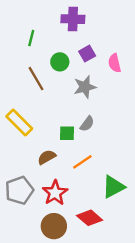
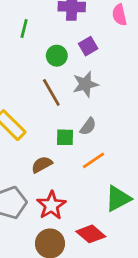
pink semicircle: (115, 63) -> (119, 15), moved
brown line: (36, 79) -> (51, 92), moved
orange line: (82, 162) -> (94, 160), moved

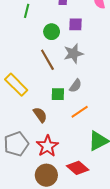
purple square: (88, 46) -> (75, 24), turned 32
brown semicircle: (42, 165) -> (40, 115), turned 84

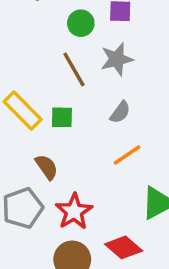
green square: (58, 94) -> (62, 117), moved
brown semicircle: (40, 115) -> (47, 167), moved

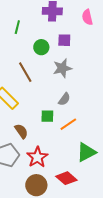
brown line: (74, 69) -> (25, 72), moved
green square: (62, 117) -> (47, 116), moved

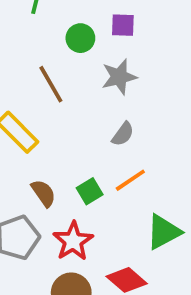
green square: (47, 116) -> (90, 191), moved, turned -32

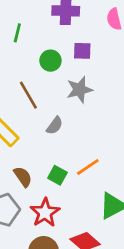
gray semicircle: (123, 134) -> (55, 126), moved
green square: (90, 191) -> (57, 175), turned -30

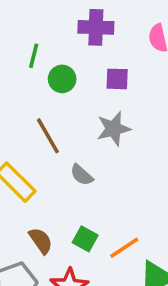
green circle: (50, 61) -> (62, 79), moved
gray semicircle: (55, 126) -> (82, 175), turned 96
orange line: (88, 167) -> (124, 248), moved

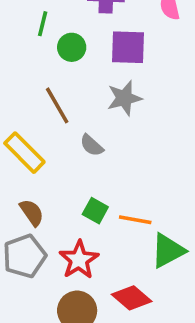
purple square: (117, 79) -> (128, 47), size x1.5
brown semicircle: (41, 241) -> (32, 213), moved
orange line: (124, 248) -> (135, 220), turned 44

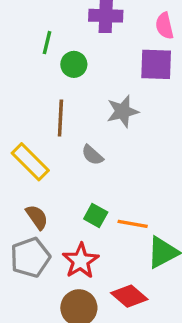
purple square: (128, 47) -> (156, 64), moved
brown line: (57, 105) -> (60, 118), turned 33

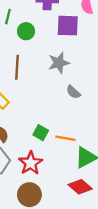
purple square: (156, 64) -> (68, 26), moved
gray semicircle: (92, 155) -> (73, 92), moved
red diamond: (129, 296) -> (80, 187), moved

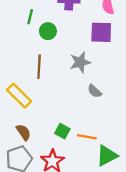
purple square: (68, 26) -> (101, 32), moved

